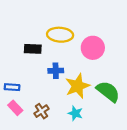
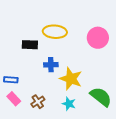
pink circle: (93, 48) -> (98, 38), moved
yellow star: (78, 86) -> (71, 79), turned -30
green semicircle: (108, 91) -> (101, 97), moved

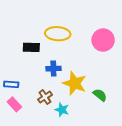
green semicircle: (101, 97) -> (100, 95), moved, size x0.6
brown cross: (38, 102) -> (45, 97), moved
cyan star: (69, 104) -> (62, 110), moved

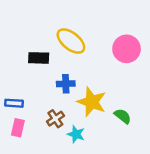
yellow ellipse: (58, 34) -> (71, 41), turned 35
pink rectangle: (14, 104) -> (18, 128), turned 56

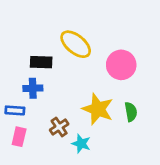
pink circle: (127, 49) -> (121, 65), moved
blue cross: (66, 84) -> (33, 88), moved
green semicircle: (123, 116) -> (131, 112), moved, turned 42

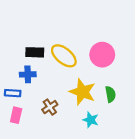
yellow ellipse: (76, 44) -> (64, 56), moved
cyan star: (81, 144) -> (91, 120), moved

